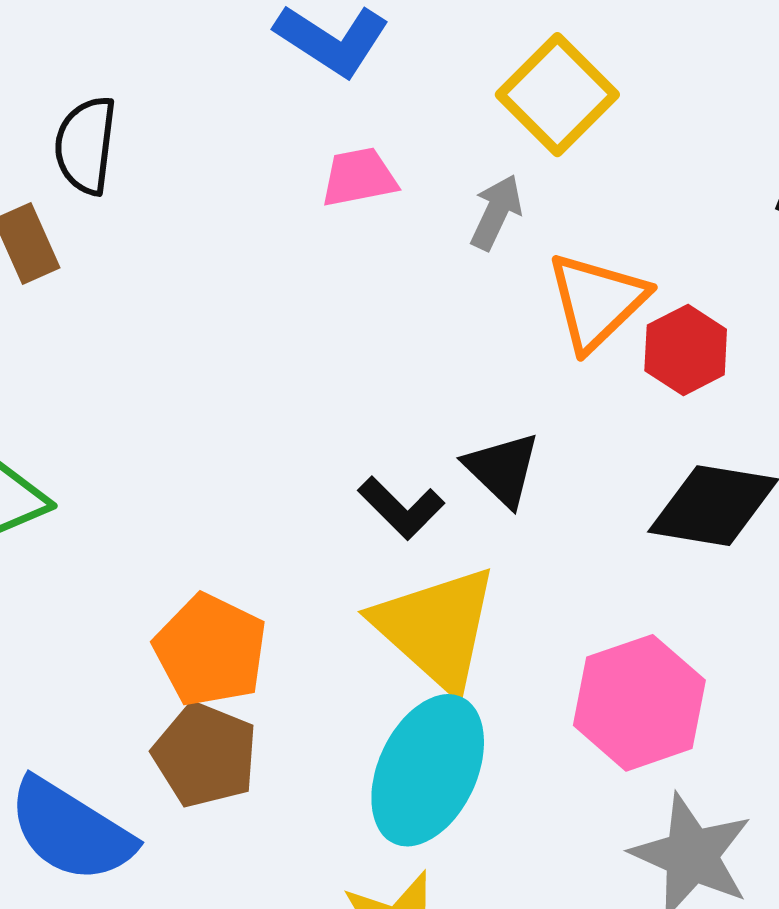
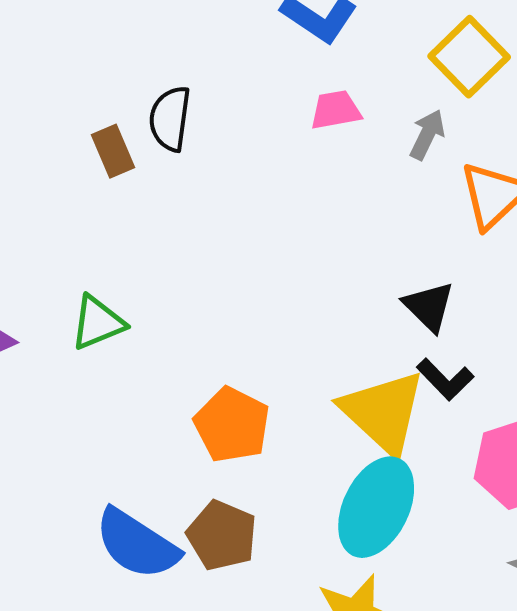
black semicircle: (86, 145) -> (170, 119), moved
black L-shape: (401, 508) -> (445, 379), moved
brown pentagon: (205, 755) -> (222, 535), moved

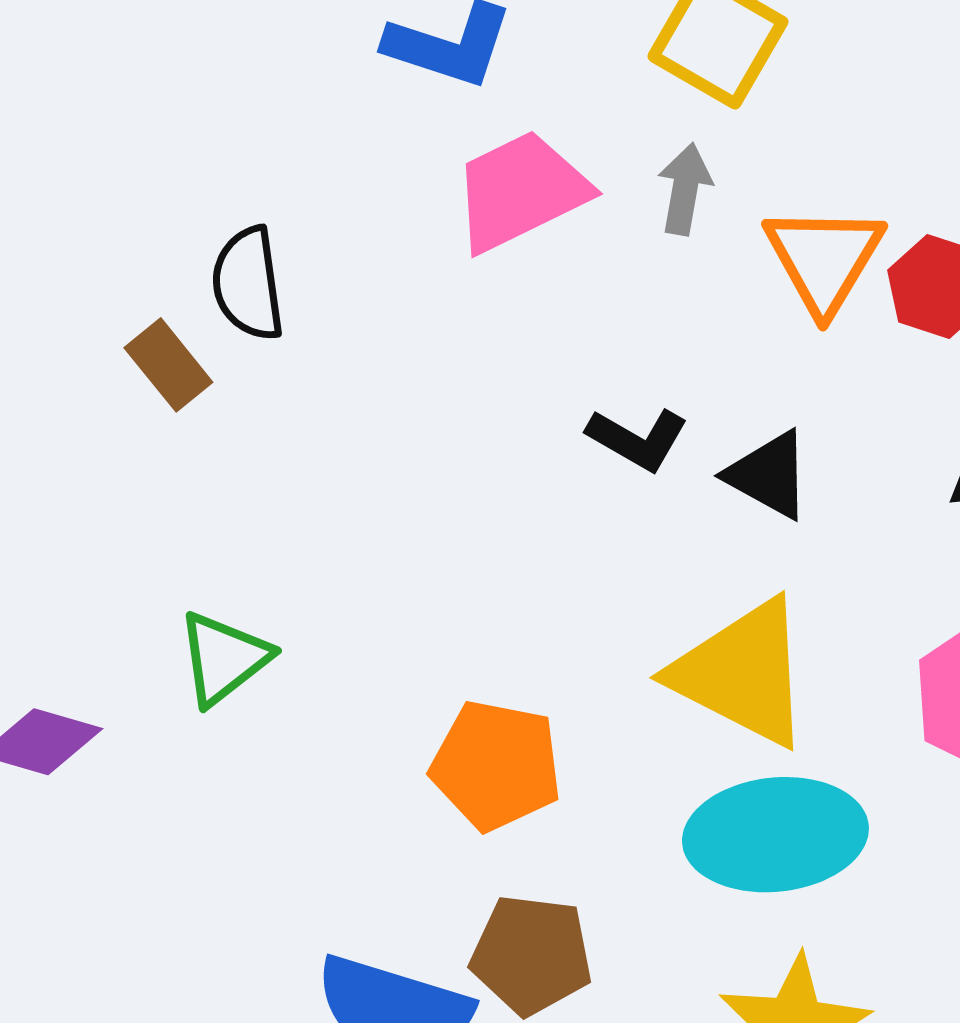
pink trapezoid: (336, 110) -> (520, 191), size x1.6
black L-shape: (445, 379) -> (638, 439), moved
cyan ellipse: (376, 507) -> (775, 835), turned 74

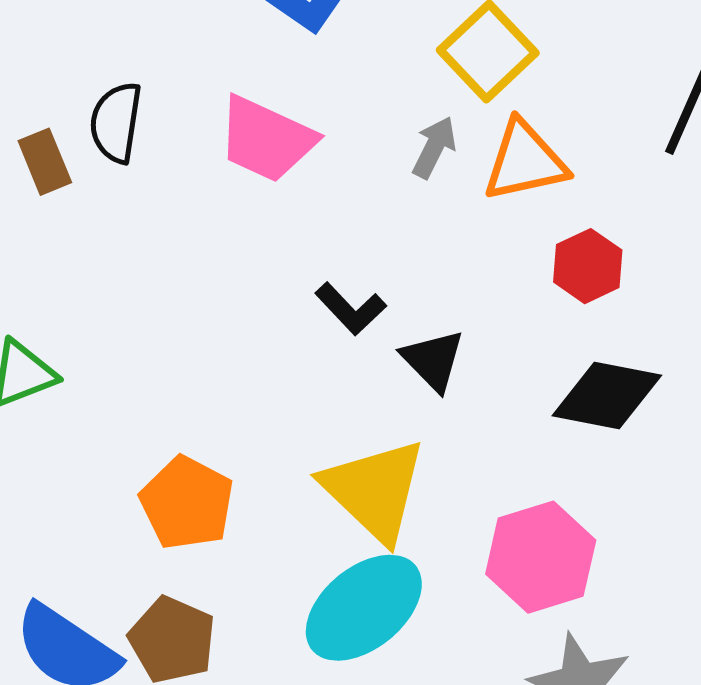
pink trapezoid: (520, 191) -> (266, 139), moved, turned -146
orange triangle: (824, 259) -> (525, 161), moved, turned 30
cyan ellipse: (775, 835) -> (364, 608), turned -50

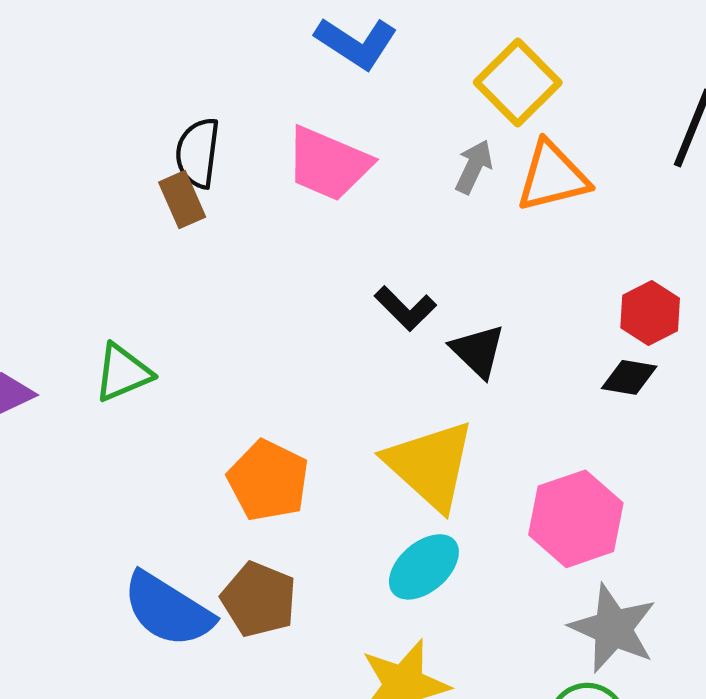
brown rectangle: (45, 162) -> (182, 200), moved
red hexagon: (588, 266) -> (650, 313), moved
black diamond: (607, 396) -> (629, 377), size x0.6
cyan ellipse: (364, 608) -> (424, 567), size x0.7

